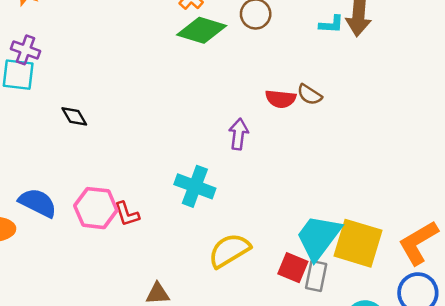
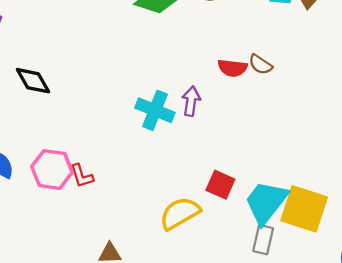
black diamond: (74, 116) -> (33, 81), size x1.4
cyan cross: (195, 186) -> (155, 110), moved
red square: (293, 268) -> (220, 185), moved

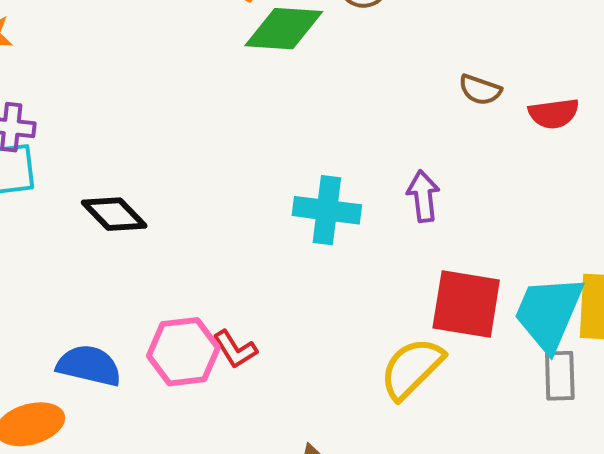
red semicircle: (232, 68) -> (554, 113), moved
purple arrow: (191, 101) -> (423, 196), moved
red square: (220, 185) -> (466, 304), size x1.5

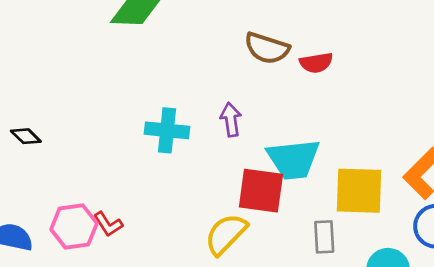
brown semicircle: (480, 90) -> (267, 48), size x1.6
black diamond: (114, 214) -> (26, 136), size x0.7
cyan trapezoid: (549, 313) -> (293, 159), moved, turned -118

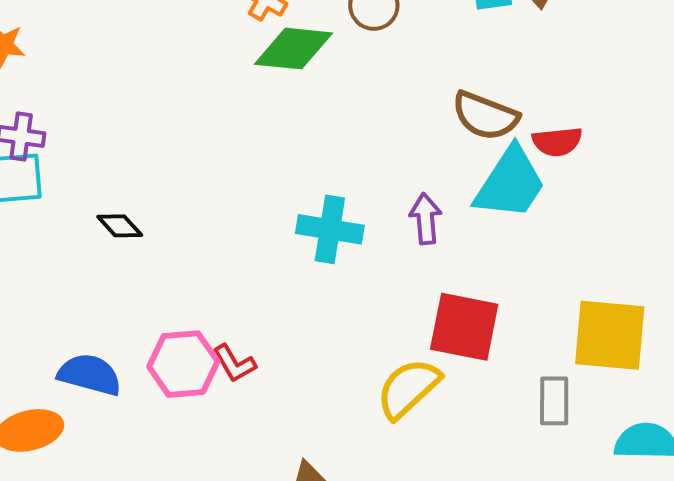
cyan trapezoid: (293, 159) -> (510, 183), moved, turned -54

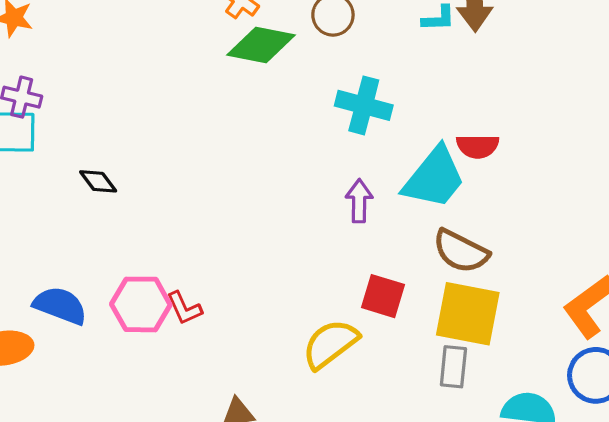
brown semicircle: (485, 116) -> (461, 251), moved
cyan cross: (330, 229) -> (364, 105), moved
red square: (464, 327) -> (383, 296), size x0.7
yellow square: (610, 335) -> (468, 314), moved

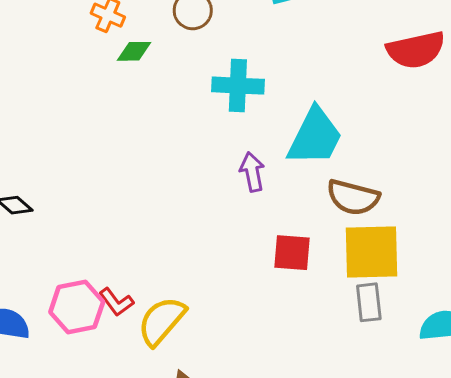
green diamond: (261, 45) -> (134, 51), size x0.6
red semicircle: (478, 146) -> (416, 50), moved, size x1.5
yellow semicircle: (330, 344) -> (162, 321), moved

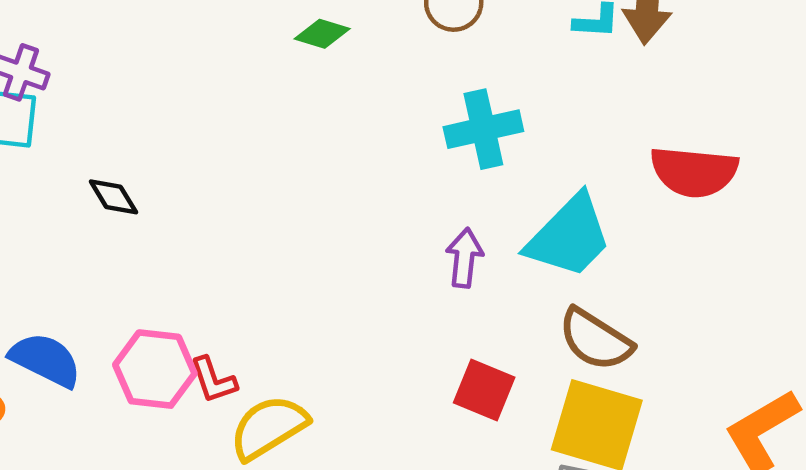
red semicircle: (416, 50) -> (694, 172), moved
green diamond: (134, 51) -> (322, 34), moved
cyan cross: (238, 86) -> (483, 129), turned -33

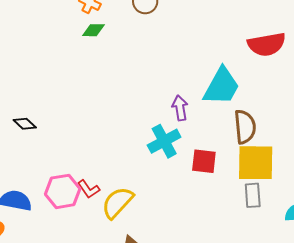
cyan cross: (483, 129) -> (164, 141), moved
brown semicircle: (595, 340) -> (245, 127), turned -112

